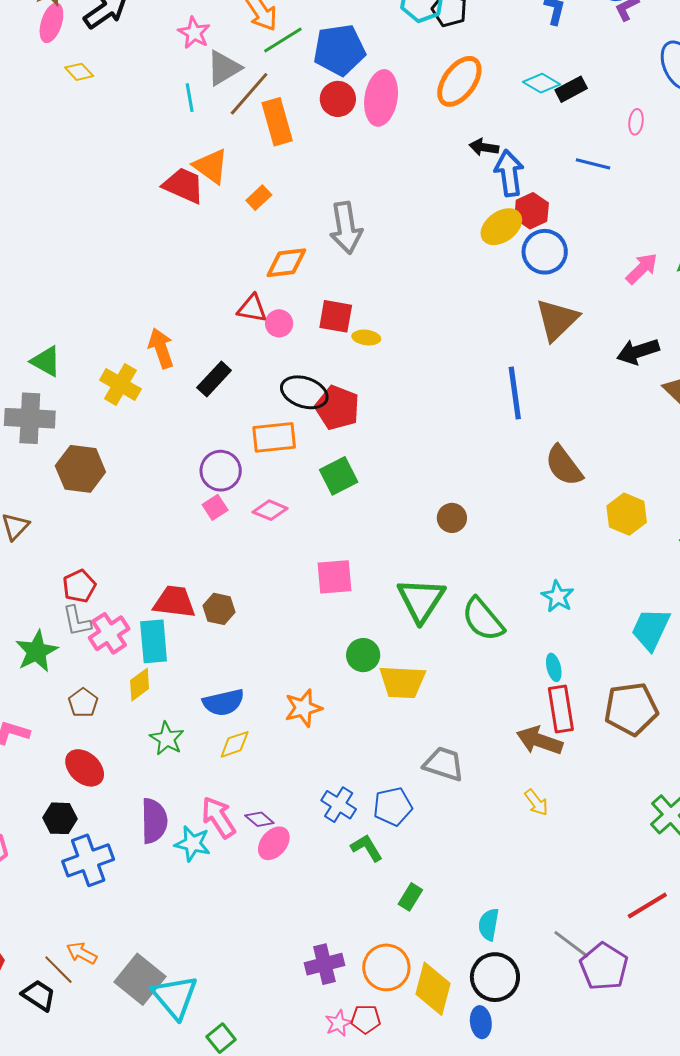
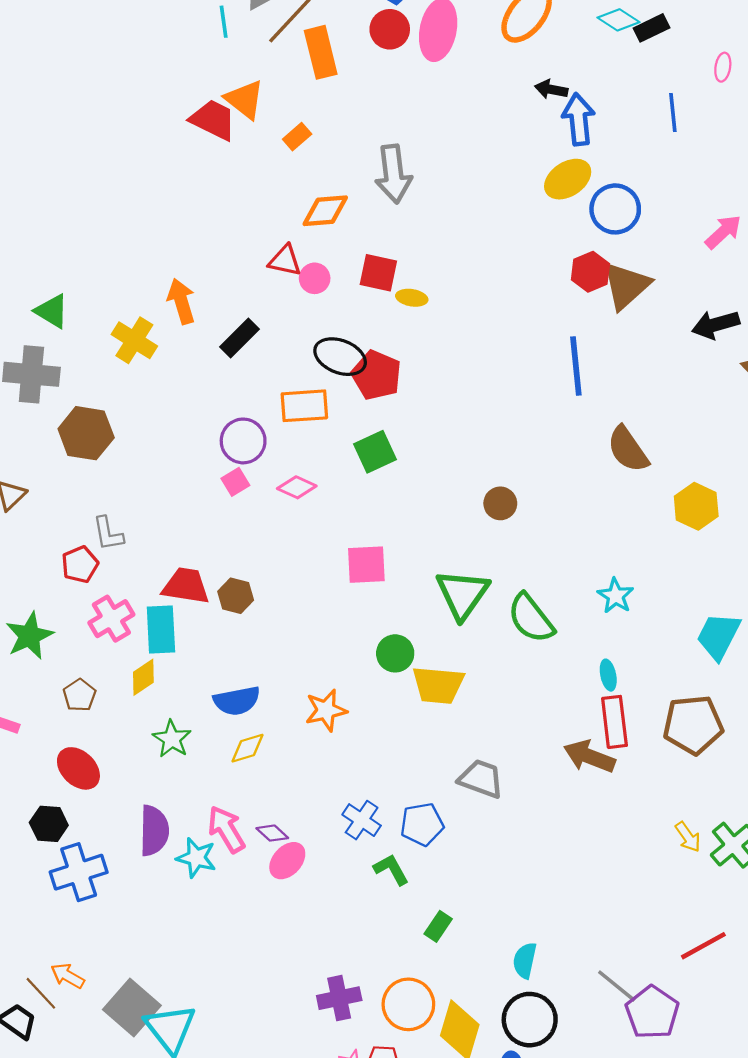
blue line: (593, 164) -> (673, 113), turned 68
red hexagon: (532, 211) -> (590, 272), moved
gray L-shape: (77, 621) -> (108, 534), moved
yellow arrow: (536, 802) -> (688, 837), moved

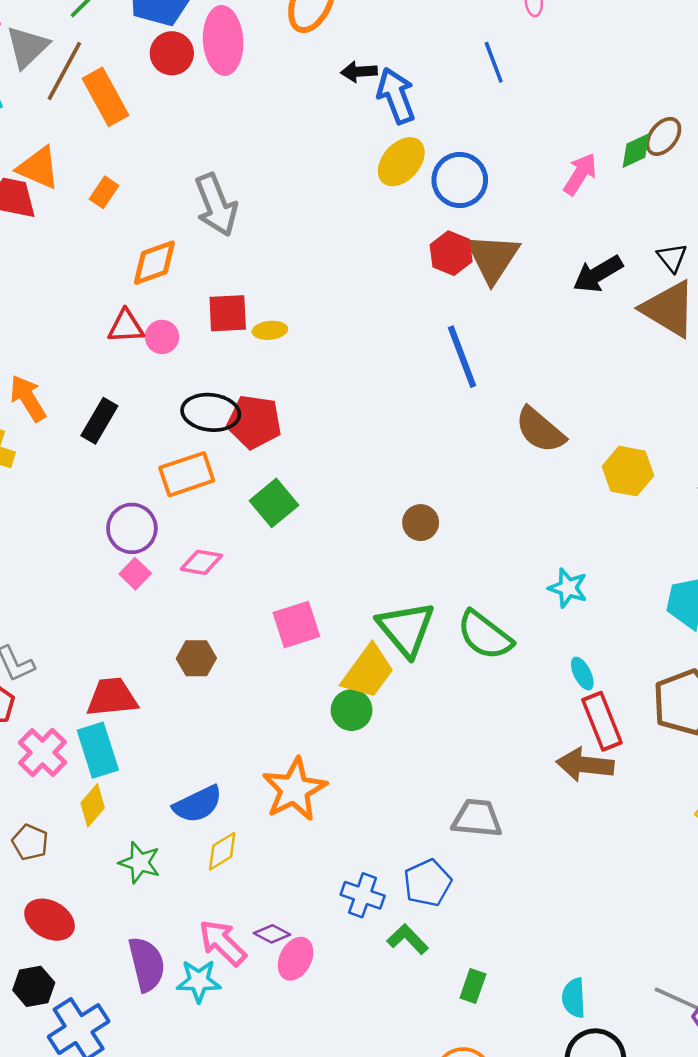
brown hexagon: (236, 596) -> (196, 658), moved
yellow trapezoid: (438, 685) -> (368, 672), moved, turned -44
orange star: (326, 710) -> (294, 789), size x1.4

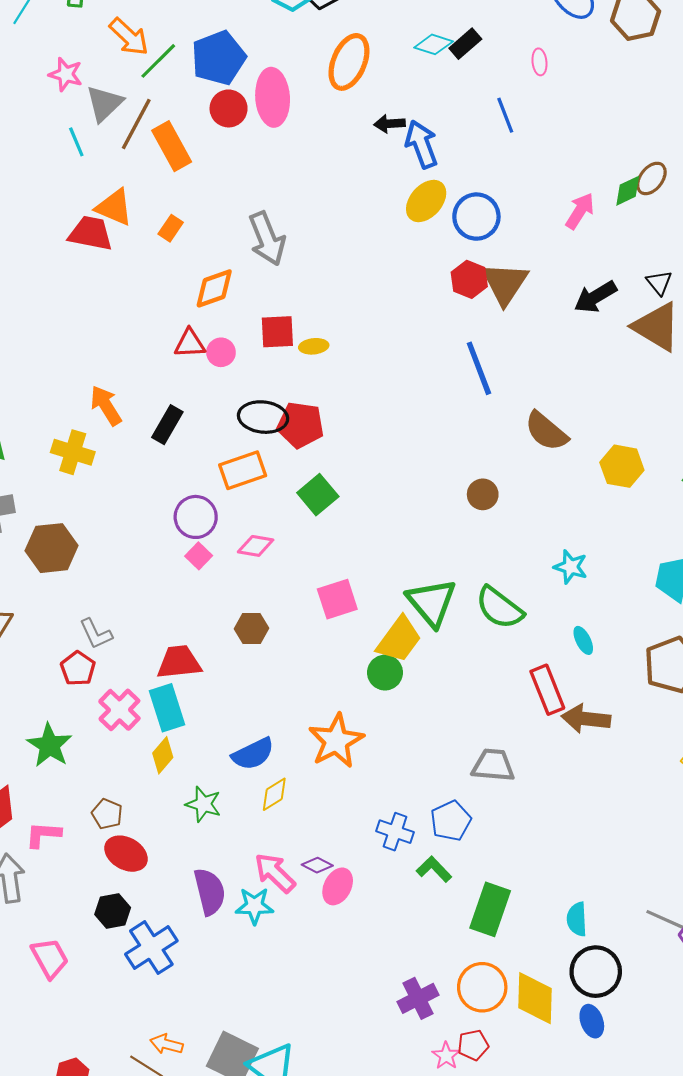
brown circle: (421, 523) -> (483, 494), moved
red rectangle: (602, 721) -> (547, 690), moved
brown pentagon: (30, 842) -> (107, 814), moved
green rectangle: (473, 986) -> (490, 909), size x1.8

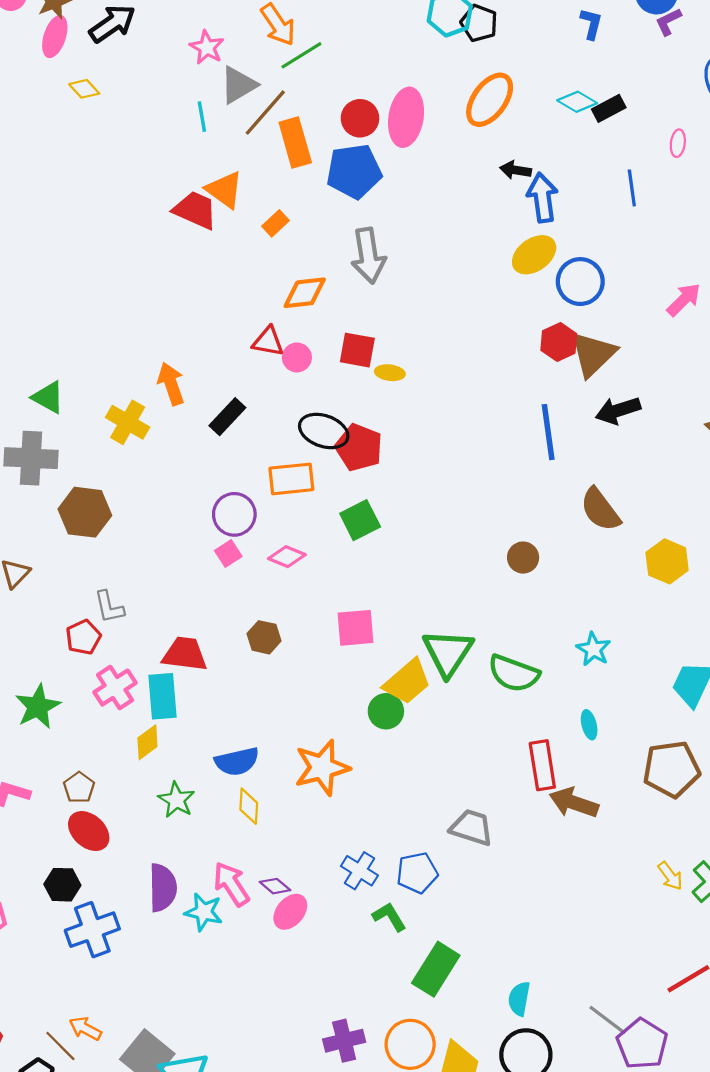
blue pentagon: (219, 58) -> (354, 171), moved
black arrow: (595, 297) -> (618, 410), moved
green semicircle: (499, 608) -> (514, 673), turned -30
yellow diamond: (274, 794) -> (249, 806), turned -68

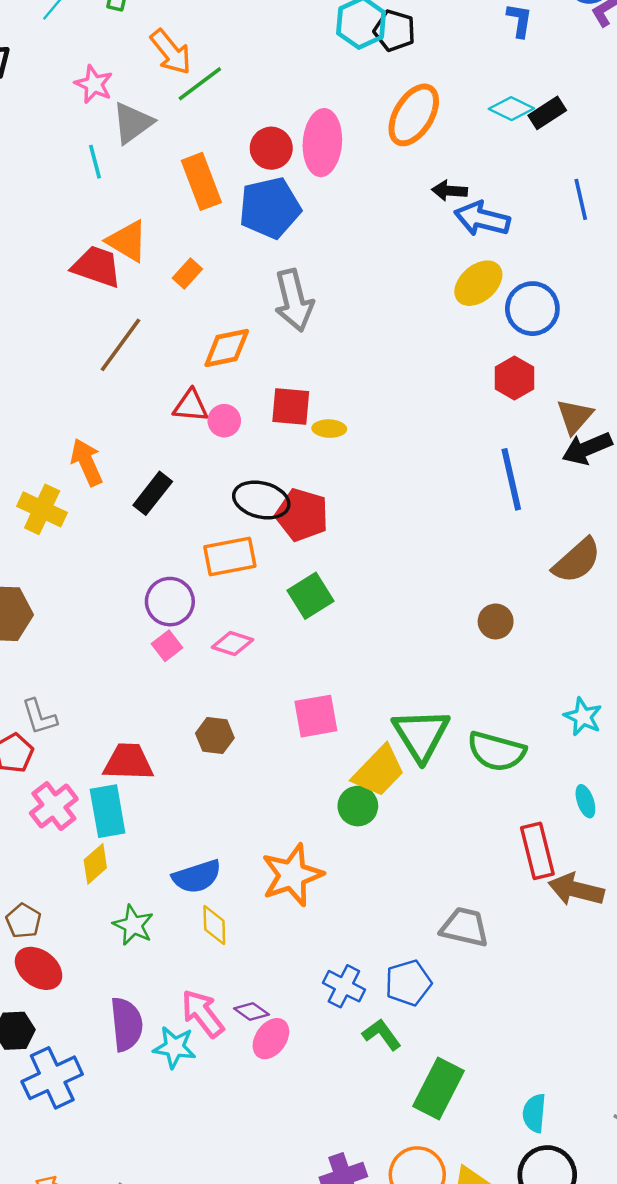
brown line: (265, 113) -> (121, 345), moved
blue arrow: (542, 198) -> (482, 219), turned -63
brown triangle: (593, 354) -> (575, 416), moved, size x0.7
brown semicircle: (600, 510) -> (577, 561), turned -90

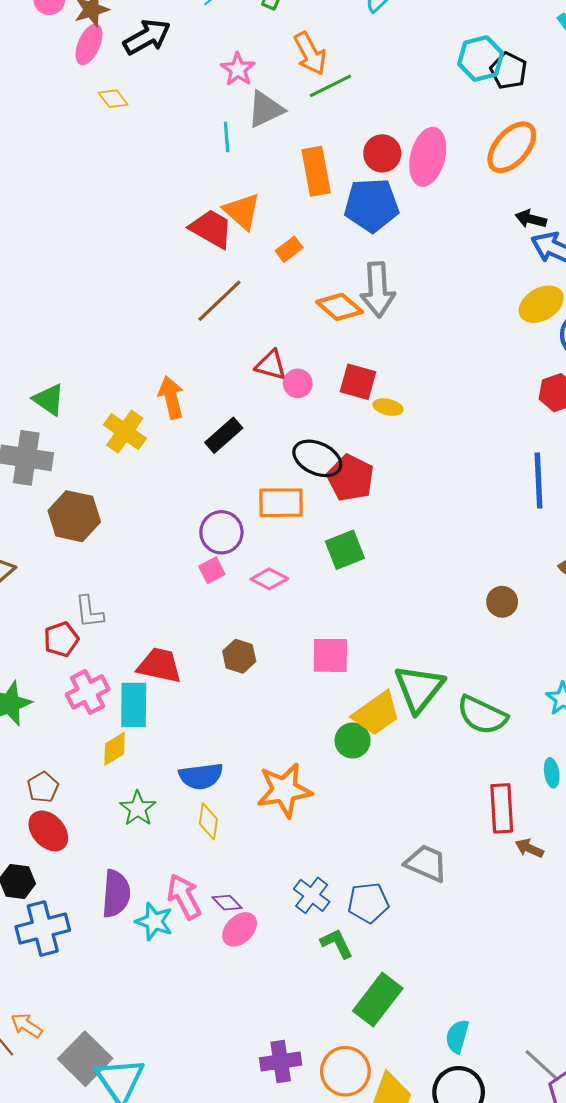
orange diamond: (227, 348) -> (339, 307), moved, turned 42
brown arrow: (576, 890) -> (529, 848), size x0.6

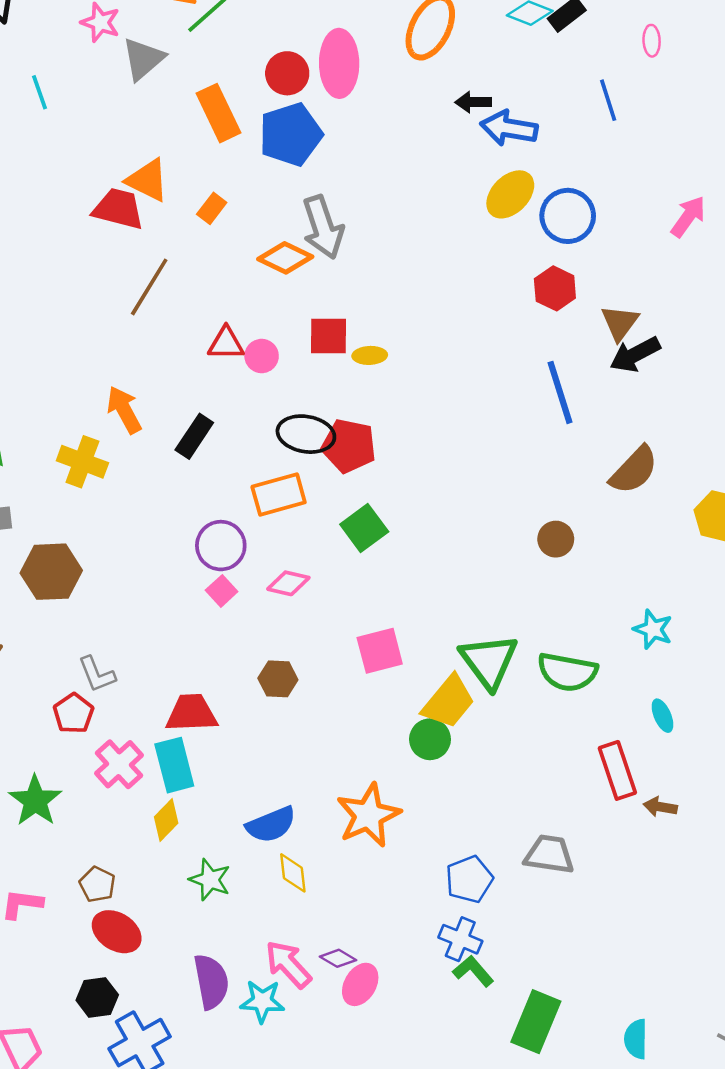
cyan line: (227, 137) -> (40, 92), moved
blue cross: (312, 895) -> (460, 939), moved
blue pentagon: (368, 903) -> (469, 879), moved

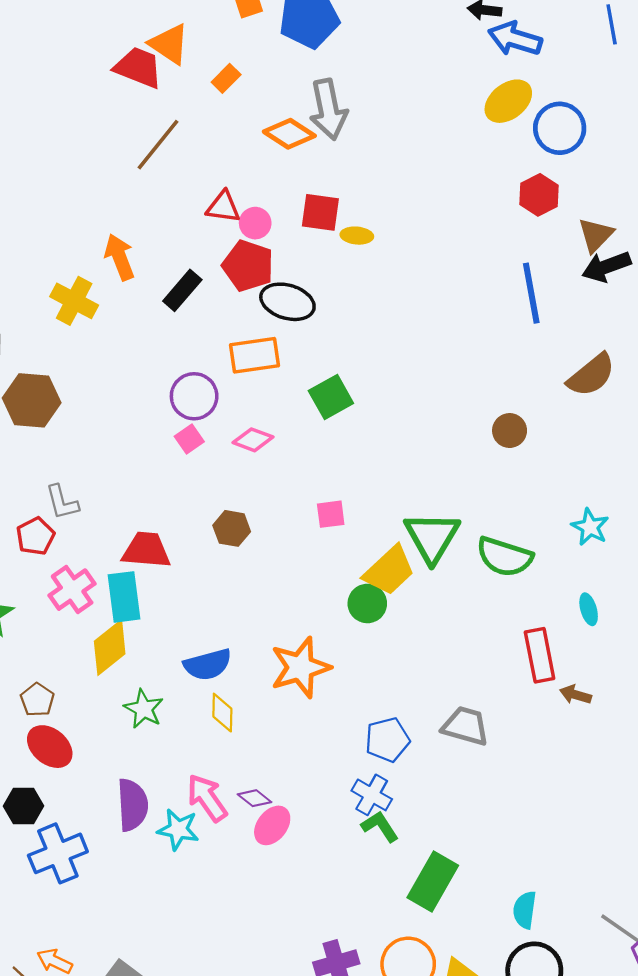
red pentagon: (349, 446) -> (248, 266), moved
pink square: (380, 651) -> (331, 514), size x0.7
yellow diamond: (166, 820) -> (110, 648), size x1.4

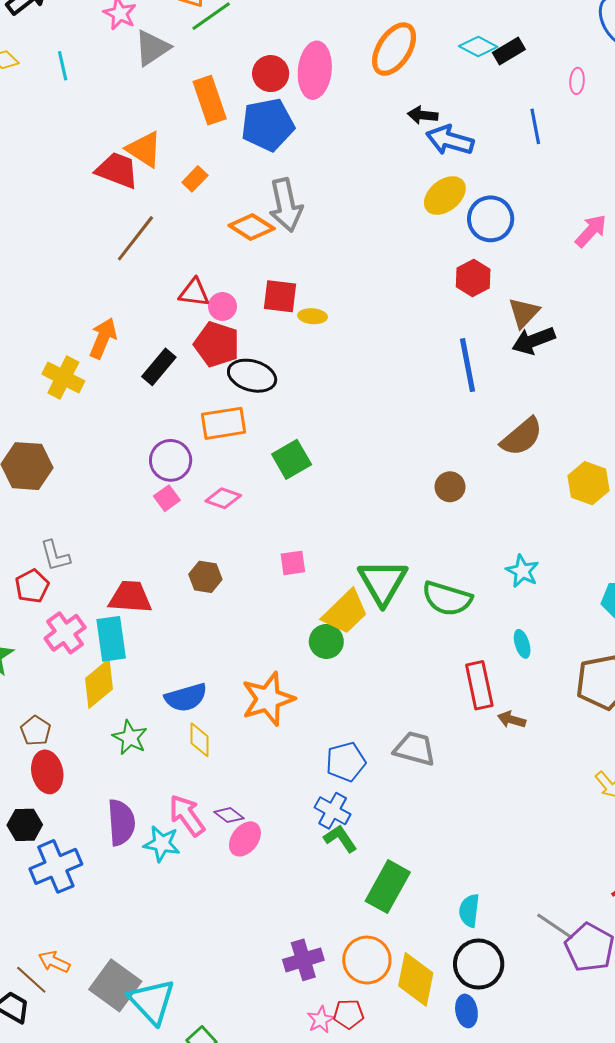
orange arrow: (120, 257) -> (103, 338), turned 45
red ellipse: (50, 747) -> (47, 772), turned 39

